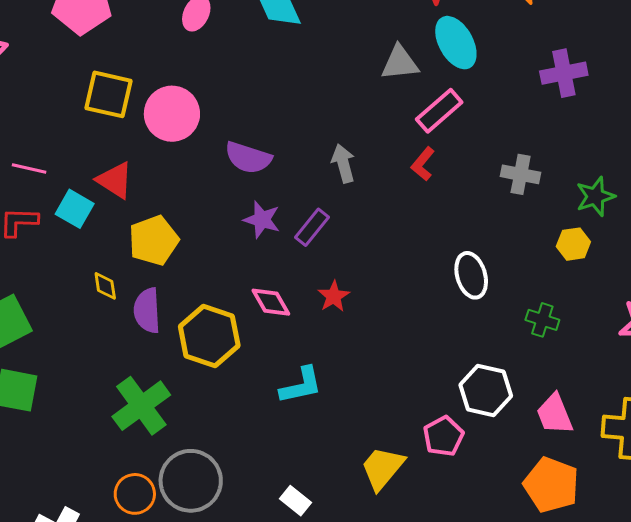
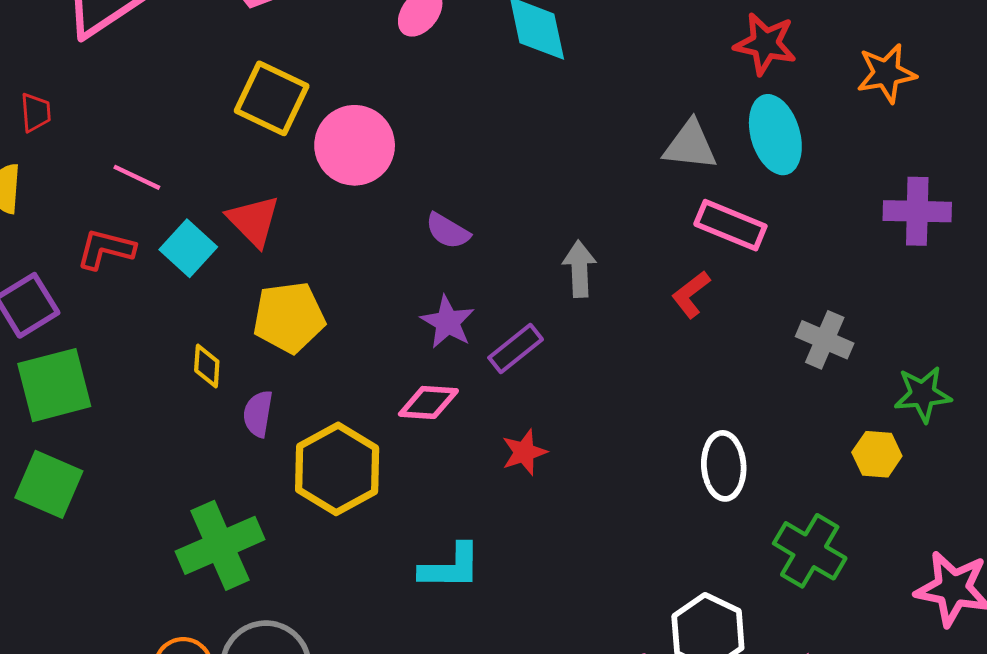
pink rectangle: (439, 111) -> (730, 225), turned 51
purple semicircle: (248, 158) -> (448, 231), size x0.7
pink diamond: (271, 302) -> (428, 402), moved, turned -69
purple semicircle: (147, 311) -> (258, 414), size x0.7
green cross: (542, 320) -> (810, 551), size x1.5

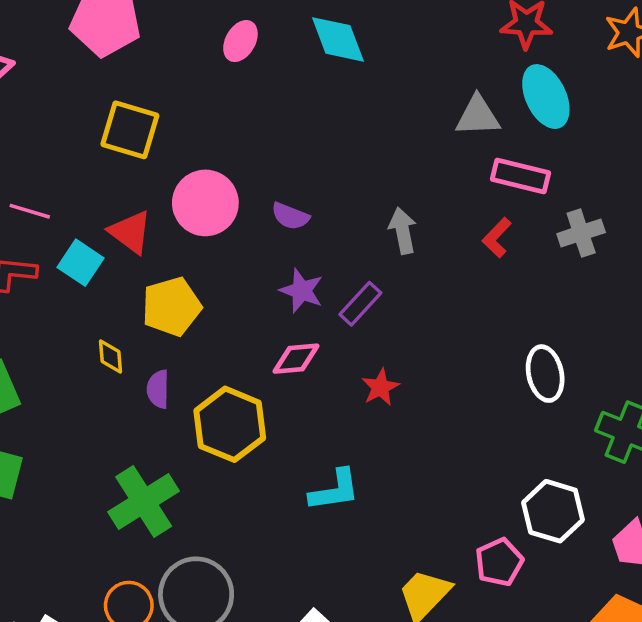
pink circle: (355, 145) -> (205, 203), moved
gray cross: (825, 340) -> (581, 233), moved, turned -33

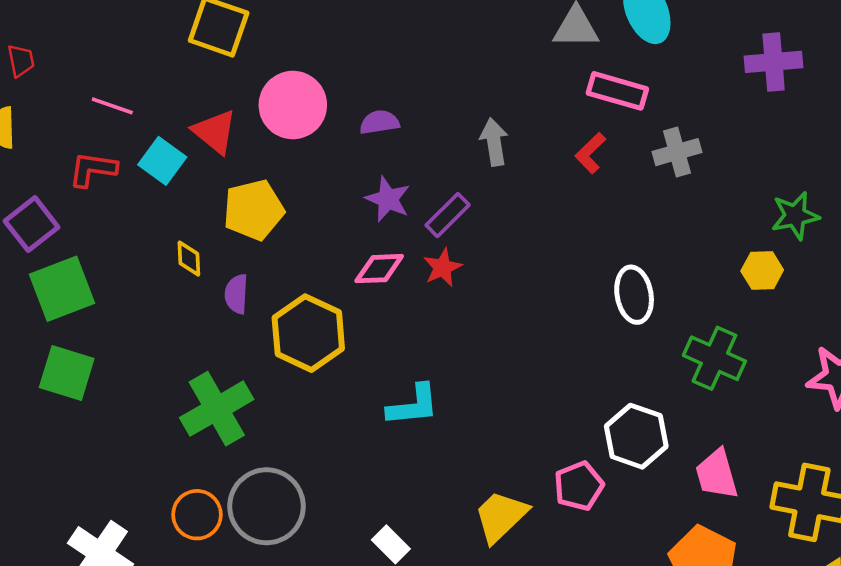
purple semicircle: (290, 216) -> (379, 122), turned 147
red star: (380, 387) -> (443, 268), moved

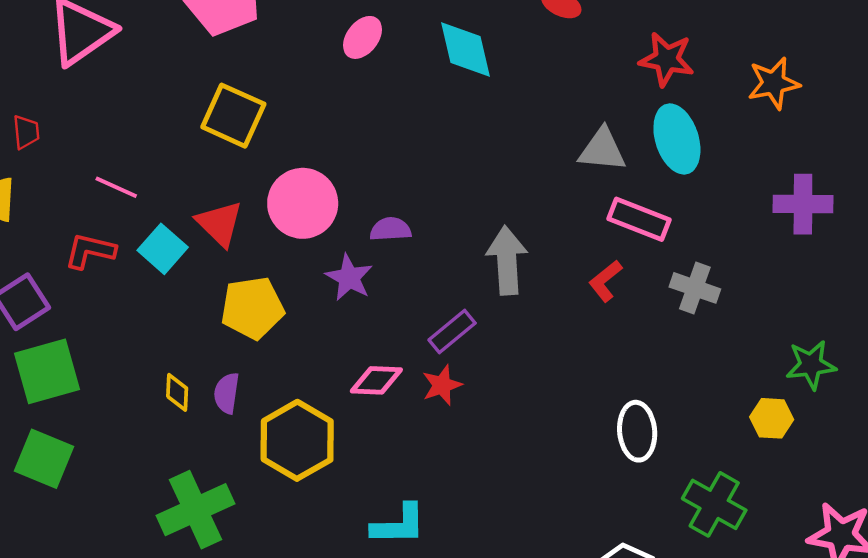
gray arrow: (494, 142) -> (507, 260), size x1.4
gray cross: (677, 152) -> (695, 288), turned 30
purple star: (388, 199) -> (349, 277), moved
yellow diamond: (189, 259) -> (177, 392), moved

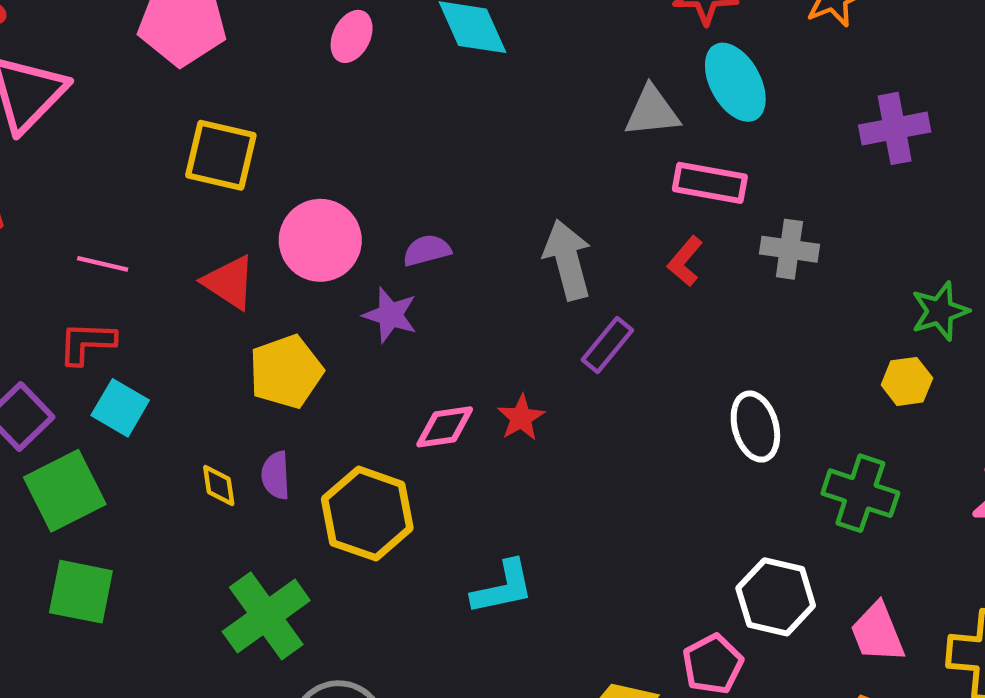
cyan square: (163, 249) -> (120, 408), moved
purple rectangle: (452, 331) -> (607, 345), moved

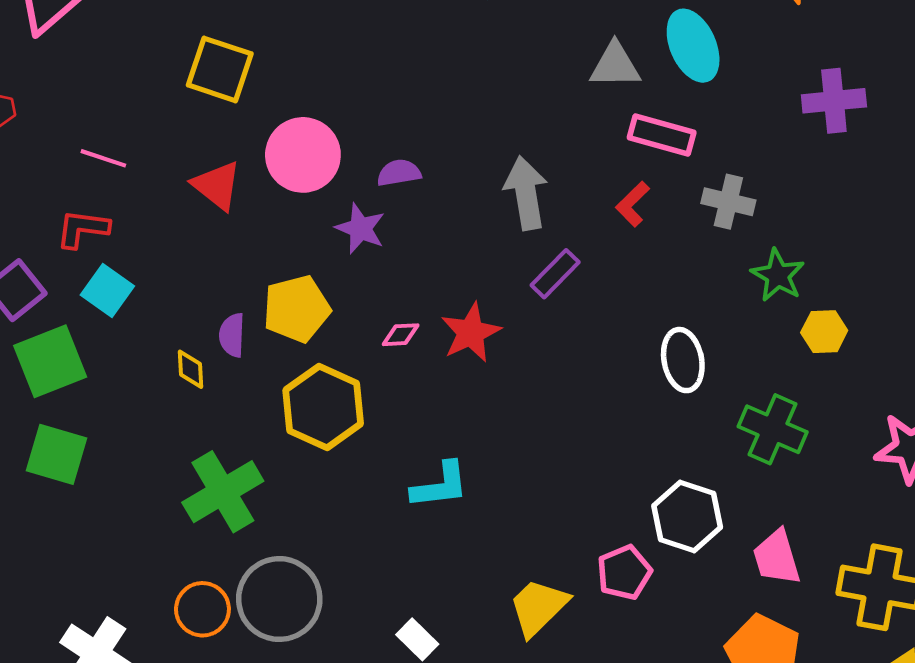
green star: (940, 311) -> (778, 275), moved, turned -30
yellow pentagon: (286, 372) -> (296, 309), moved
red star: (521, 418) -> (471, 333), size x1.4
pink diamond: (445, 427) -> (401, 335), size x0.7
purple semicircle: (276, 475) -> (232, 335), moved

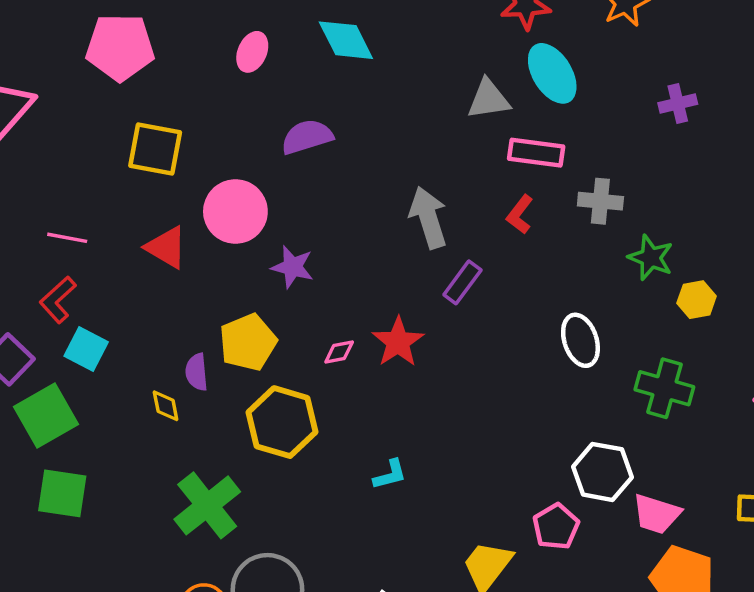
purple cross: (834, 101) -> (678, 104), size x0.7
purple semicircle: (399, 173) -> (307, 137), moved, size x1.4
red L-shape: (82, 229) -> (58, 300), turned -42
cyan L-shape: (440, 485) -> (390, 475), size x0.7
pink trapezoid: (777, 557) -> (656, 514), moved, turned -48

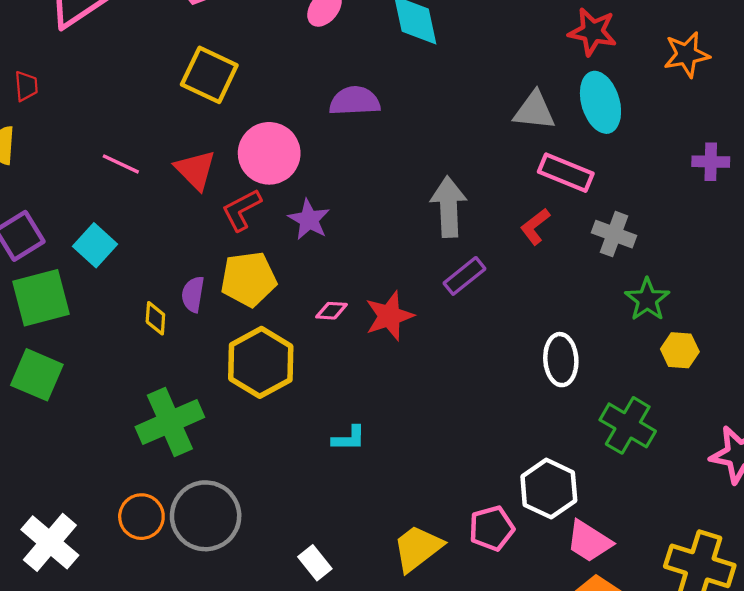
pink line: (67, 238) -> (121, 164), moved
red L-shape: (58, 300) -> (242, 210), moved

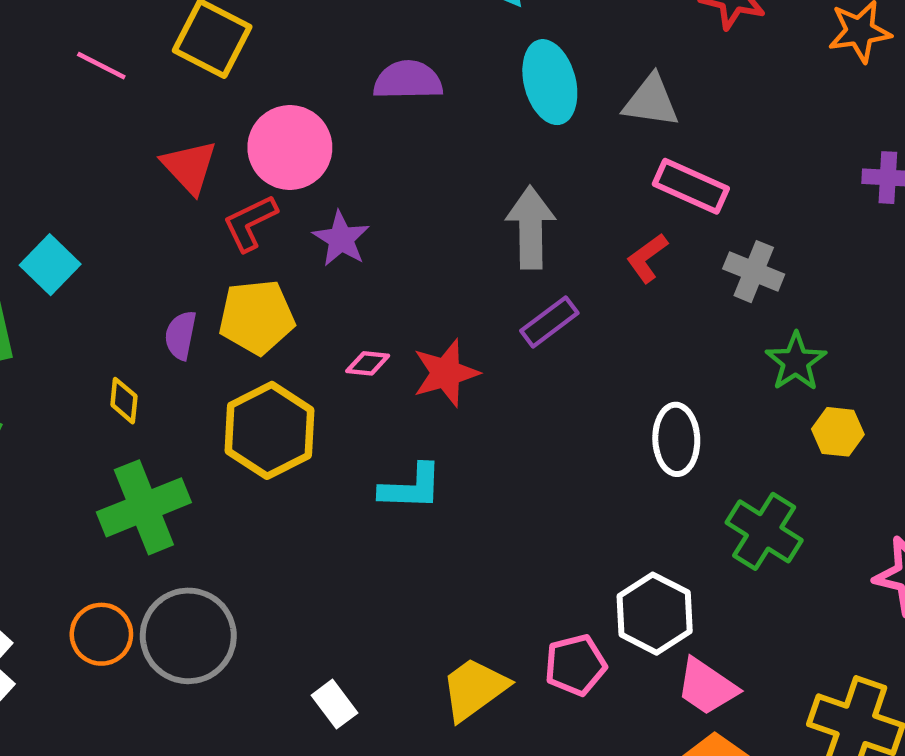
cyan ellipse: (600, 102) -> (550, 82), moved
pink line: (121, 164) -> (101, 66), moved
yellow diamond: (155, 318) -> (124, 401), moved
cyan L-shape: (349, 438) -> (411, 487), moved, size x1.4

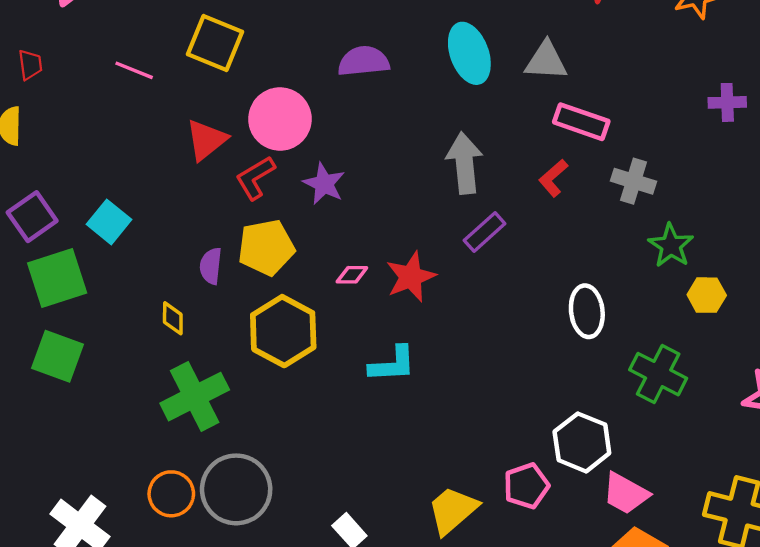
red triangle: (189, 167) -> (206, 140), turned 39

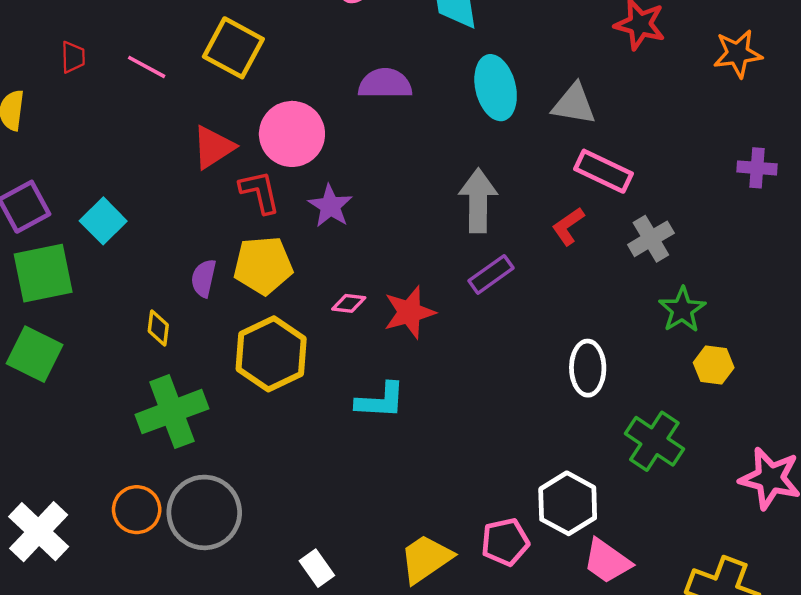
red trapezoid: (30, 65) -> (73, 57), moved
red L-shape: (255, 178) -> (260, 192), turned 102
gray cross: (634, 181) -> (651, 239), turned 36

